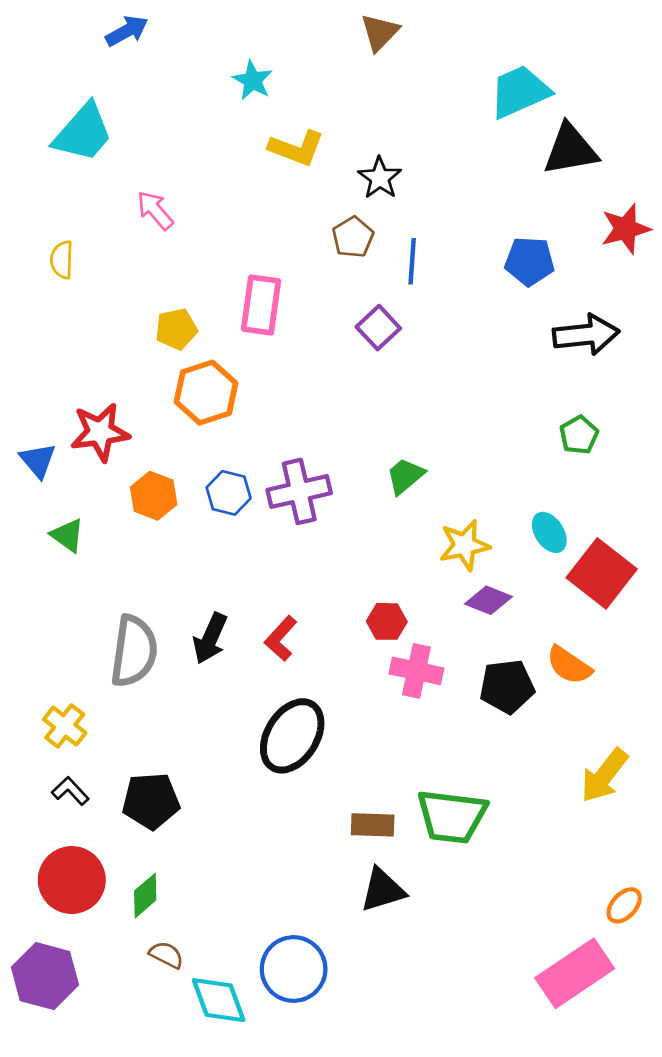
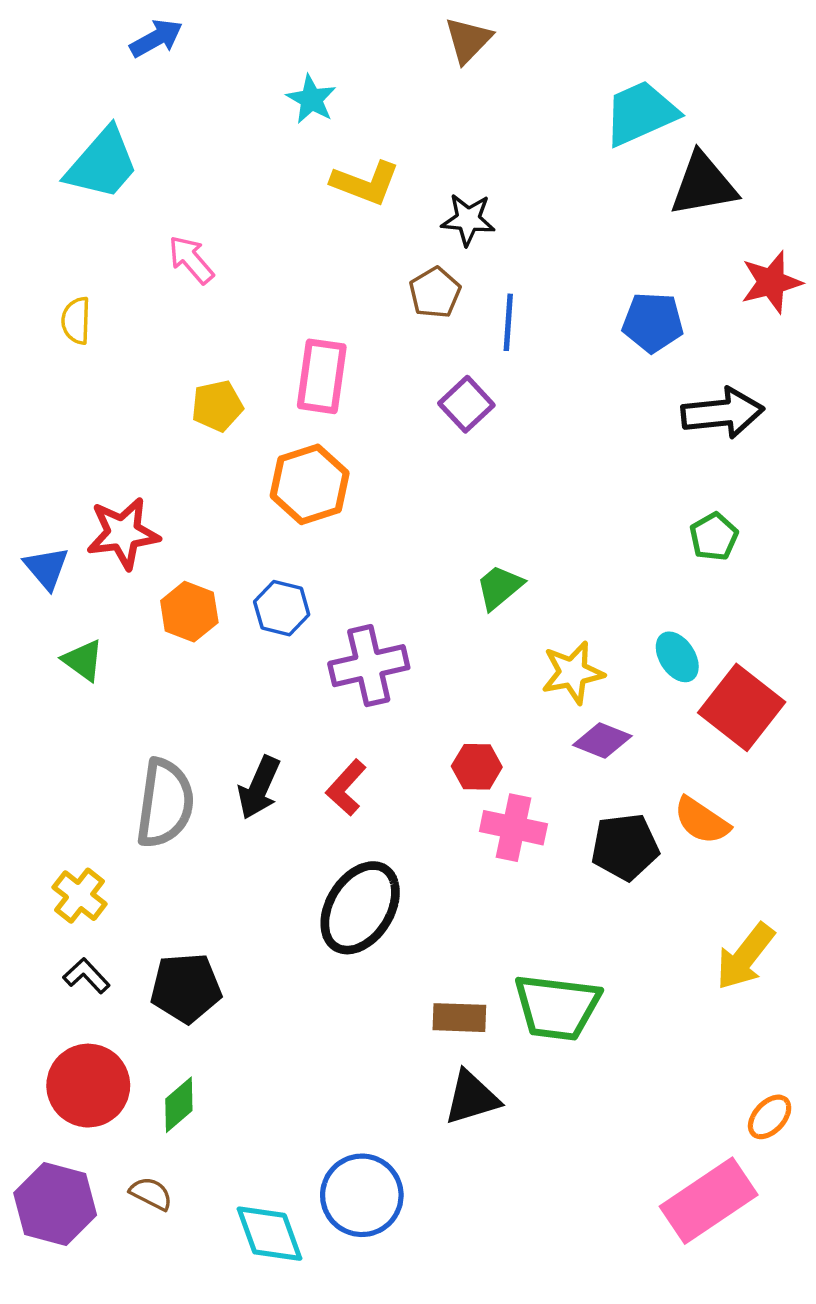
black star: (380, 178) -> (468, 220), turned -30
orange hexagon: (206, 393) -> (310, 484), moved
purple cross: (299, 491) -> (369, 666), moved
brown semicircle: (166, 955) -> (151, 1194), moved

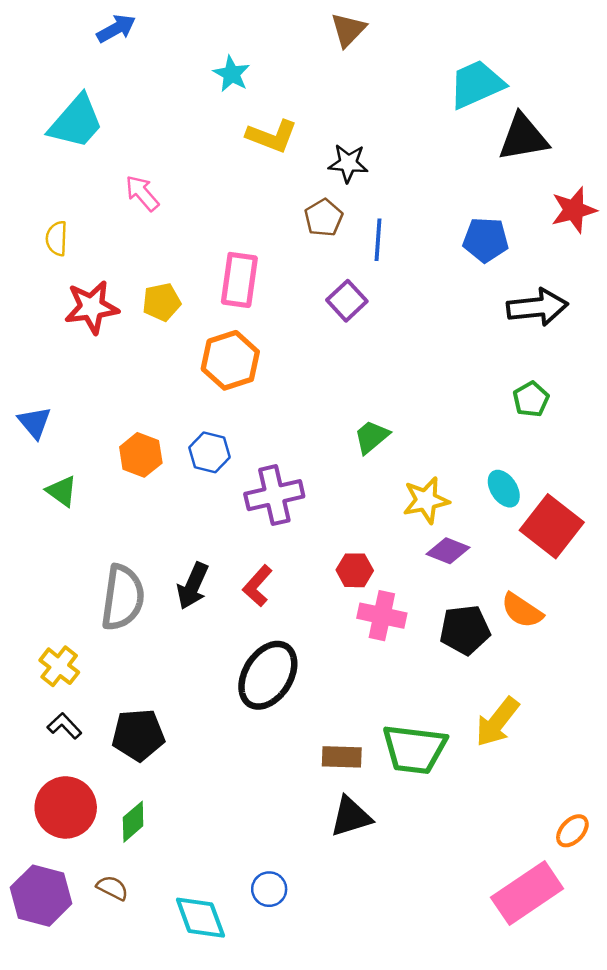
red star: (123, 533) -> (92, 307), moved
yellow arrow: (745, 957) -> (497, 722), moved
blue circle: (362, 1195) -> (269, 889), size x0.6

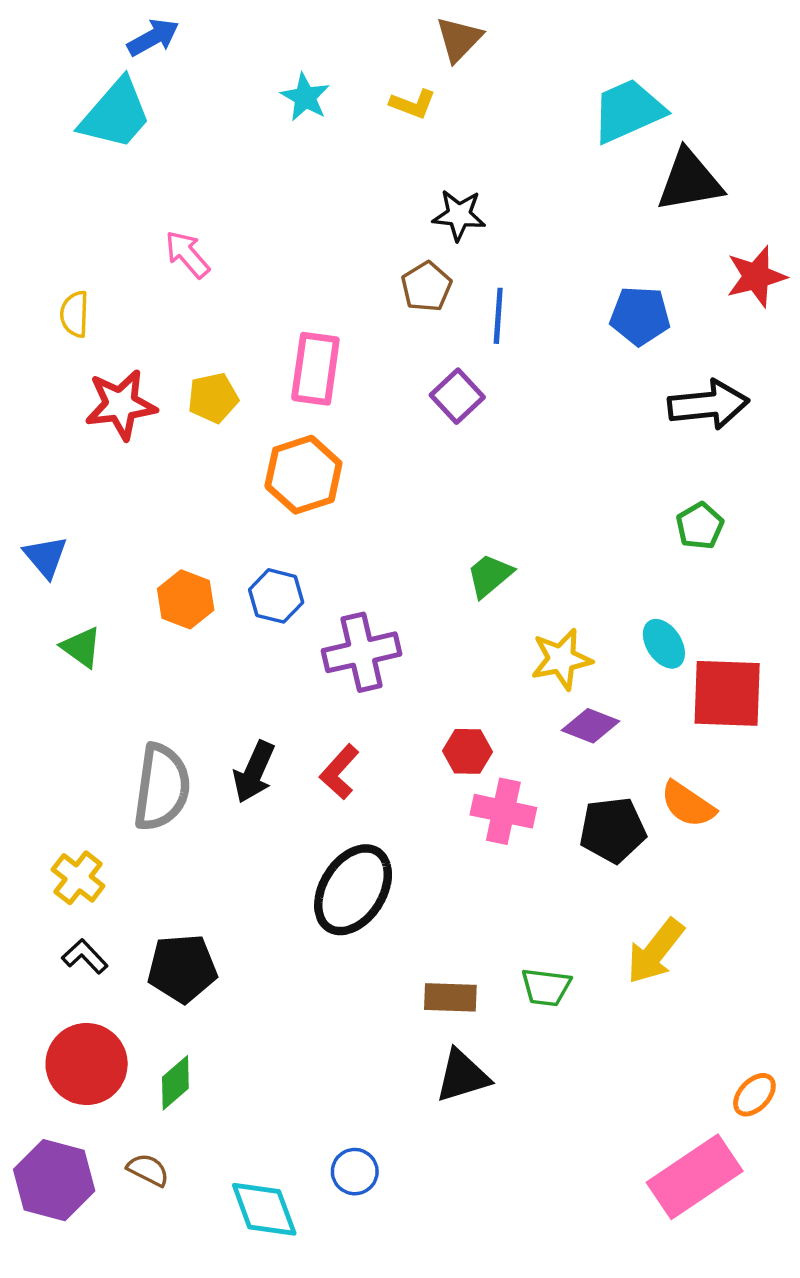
cyan trapezoid: (76, 122) -> (116, 114), moved
yellow L-shape: (272, 136) -> (413, 104), moved, size x0.7
red square: (552, 526) -> (727, 693), turned -36
green trapezoid: (414, 749) -> (546, 987), size x0.6

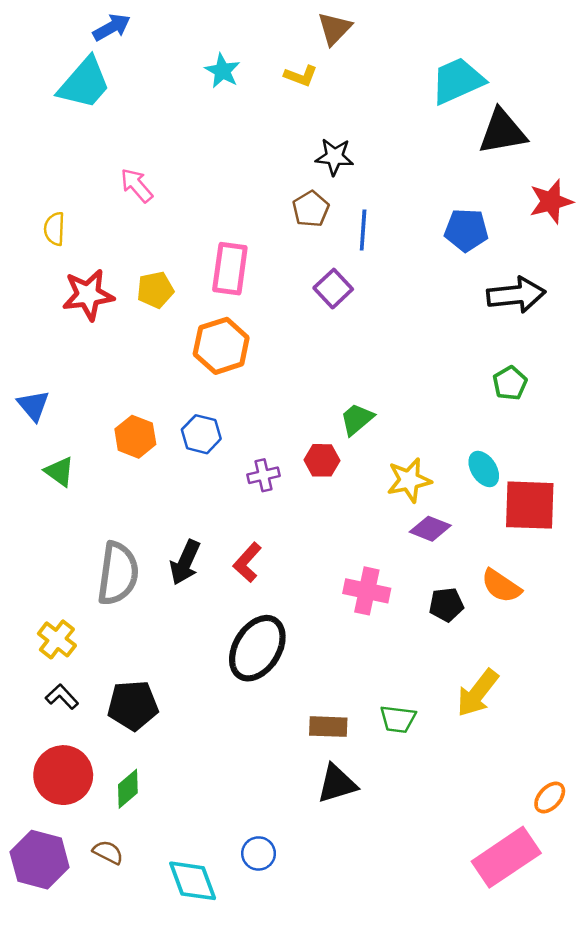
purple cross: (362, 652) -> (264, 475), size x0.6
red hexagon: (467, 751) -> (322, 460), moved
black pentagon: (613, 830) -> (446, 605), size x0.7

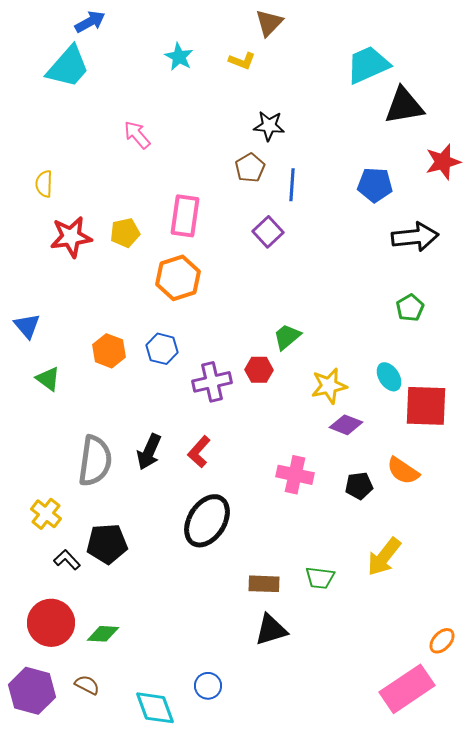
pink arrow: (137, 185) -> (137, 135), moved
purple cross: (264, 475) -> (212, 382), size x1.5
black L-shape: (62, 697) -> (67, 560), moved
black pentagon: (133, 705) -> (107, 544), moved
green diamond: (128, 789) -> (103, 634), turned 44

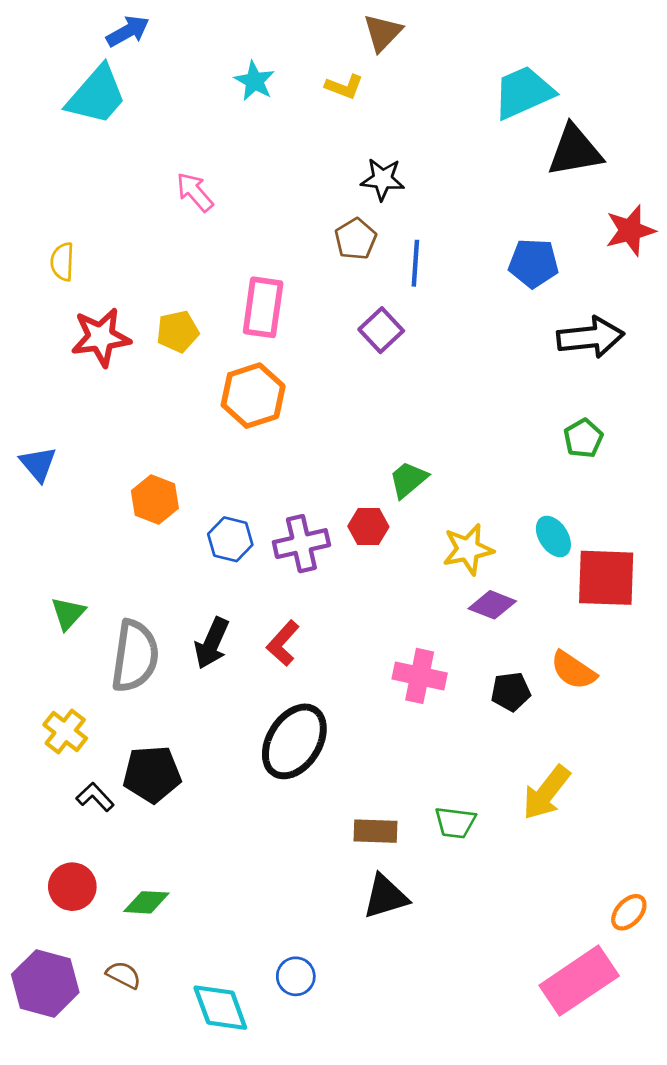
blue hexagon: (162, 349) -> (230, 539), moved
green triangle: (48, 379) -> (68, 613), moved, turned 36
red circle: (51, 623) -> (72, 887), size x0.7

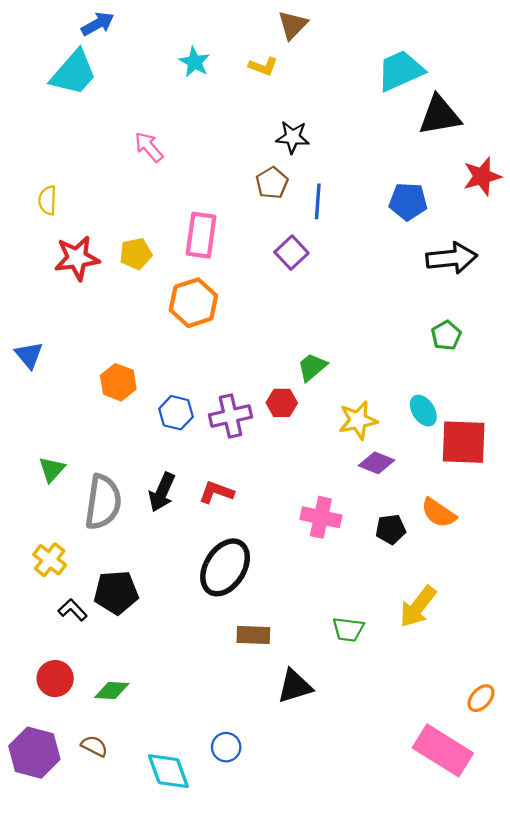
red L-shape: (283, 643) -> (216, 492), turned 68
brown rectangle: (375, 831) -> (253, 635), moved
pink rectangle: (579, 981) -> (443, 750), turned 66

